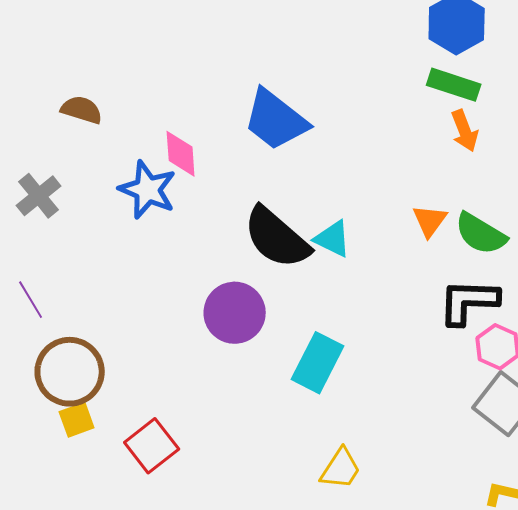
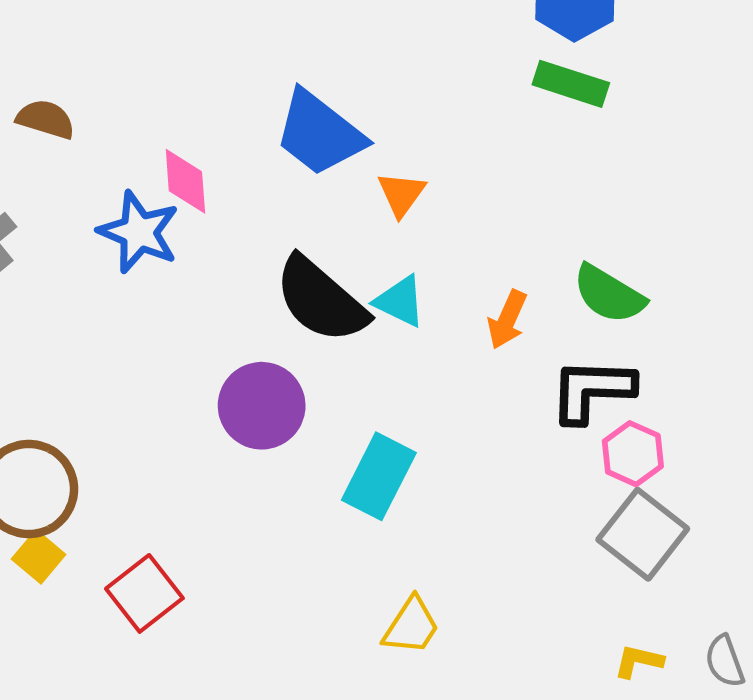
orange arrow: (465, 131) -> (507, 320), moved, turned 45
orange triangle: (430, 221) -> (401, 194), moved
yellow square: (77, 420) -> (39, 557), turned -30

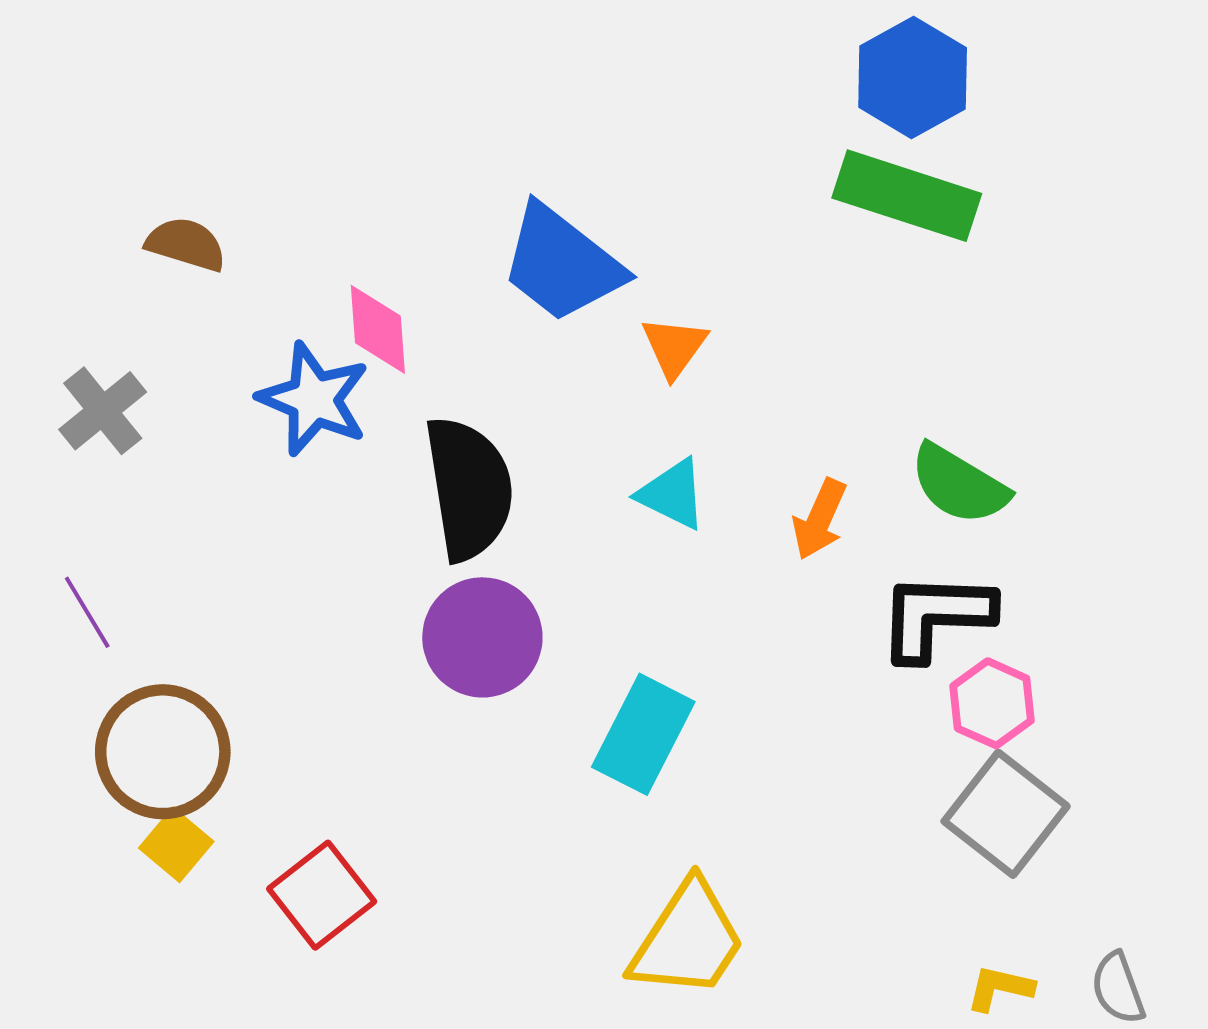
green rectangle: (571, 84) -> (907, 196), size x1.4
black semicircle: (321, 300) -> (469, 488), moved, turned -140
yellow trapezoid: (411, 626) -> (688, 940), size x1.5

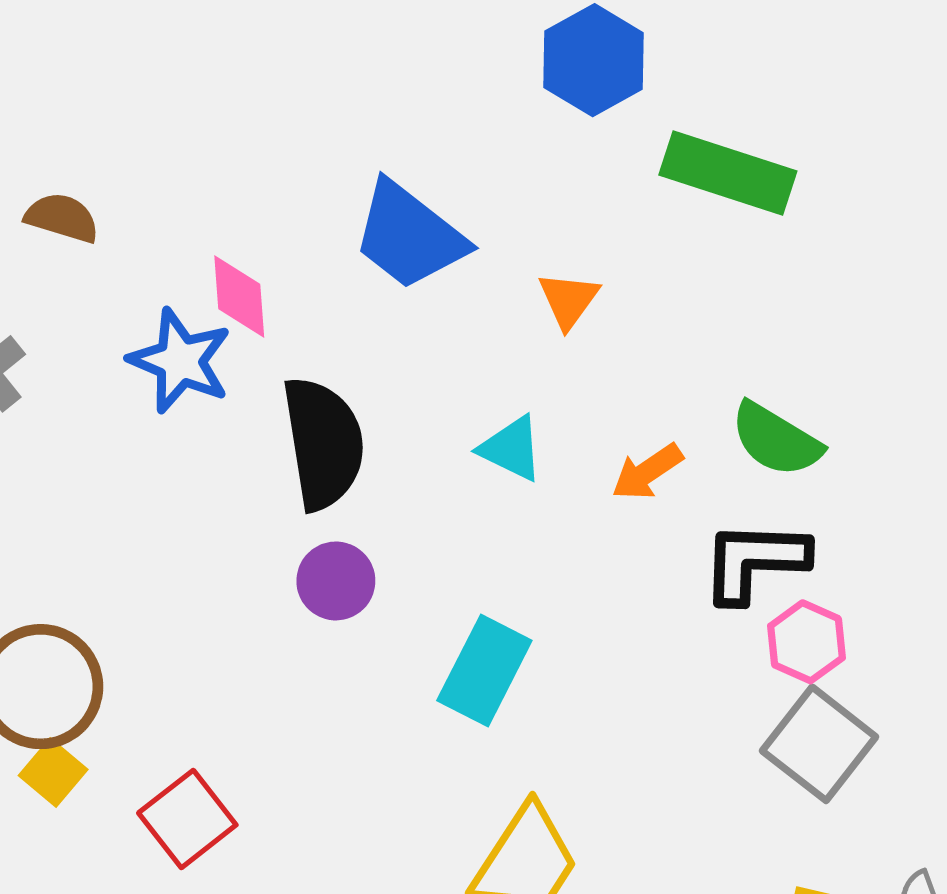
blue hexagon: (913, 77) -> (594, 60), moved
orange triangle: (674, 347) -> (569, 300), moved
orange arrow: (820, 519) -> (647, 472), turned 32
purple circle: (482, 637) -> (336, 581), size x0.7

